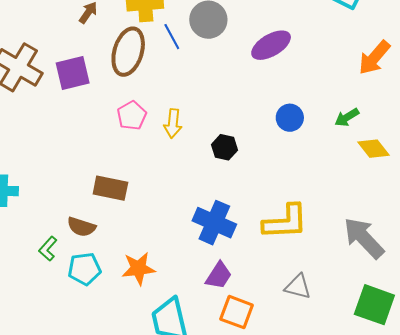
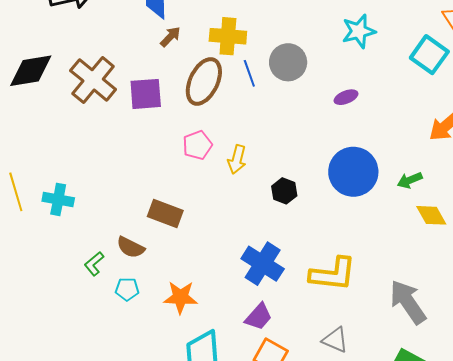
purple ellipse: (271, 45) -> (346, 97), size x0.6
blue circle: (290, 118) -> (353, 172), size x1.8
cyan pentagon: (84, 269) -> (127, 289), size x0.7

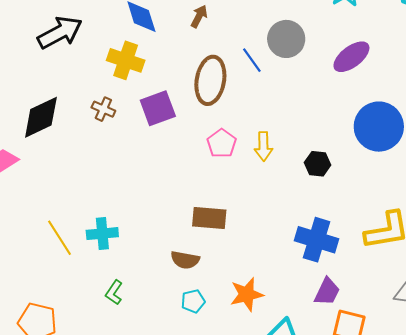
yellow cross: (228, 36) -> (126, 60), moved, turned 30
brown arrow: (170, 37) -> (199, 16), moved
brown cross: (93, 80) -> (103, 109), size x0.5
purple ellipse: (346, 97) -> (351, 57), size x1.6
green L-shape: (94, 264) -> (114, 292), moved

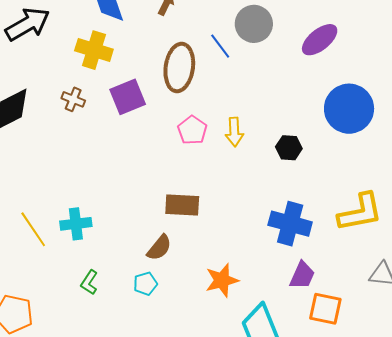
brown semicircle: (185, 260) -> (159, 248), turned -60
cyan pentagon: (193, 301) -> (145, 284), moved

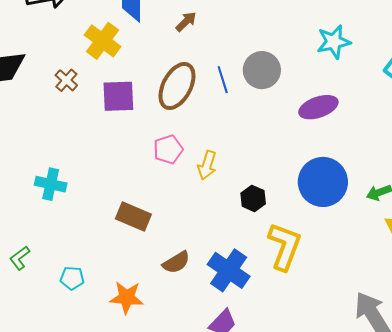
yellow L-shape: (360, 212) -> (284, 246), moved, turned -78
cyan cross: (76, 224) -> (51, 184), moved
brown semicircle: (159, 248) -> (176, 262), moved
orange star: (222, 280) -> (127, 298), moved

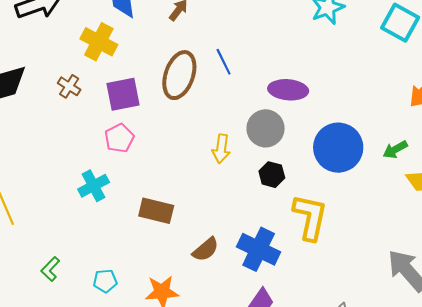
gray circle: (262, 70) -> (266, 128), moved
purple ellipse: (318, 107) -> (288, 90), moved, turned 33
pink pentagon: (168, 149) -> (119, 138), moved
cyan cross: (51, 184) -> (94, 186), moved, turned -32

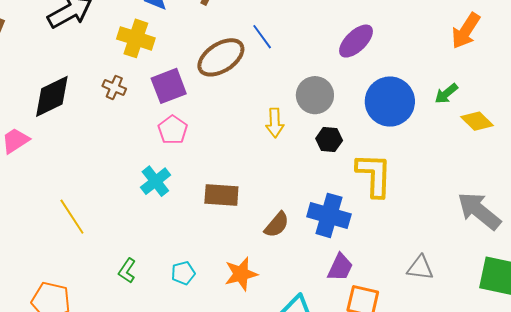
brown ellipse: (179, 75) -> (221, 57), turned 48
purple ellipse: (288, 90) -> (356, 41), moved, turned -39

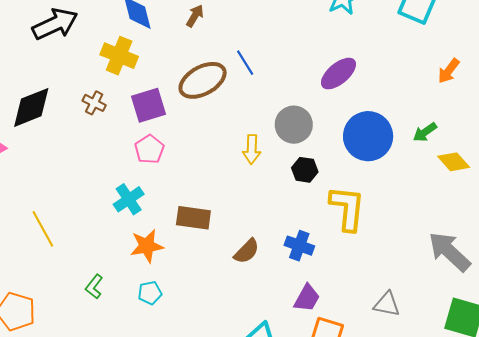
orange arrow: (466, 31) -> (449, 71), size x0.7
blue cross: (329, 215) -> (299, 246), size x0.7
orange star: (241, 274) -> (147, 246), moved

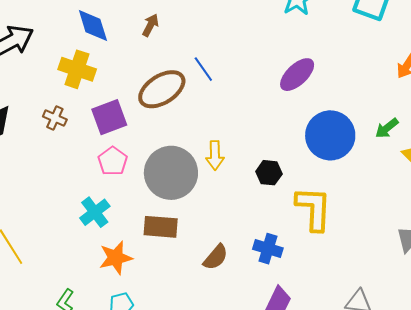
gray circle: (294, 125) -> (171, 173), moved, size x1.4

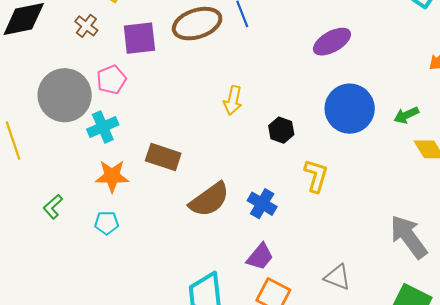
pink pentagon: (113, 161) -> (111, 80), moved
gray circle: (171, 173) -> (65, 95), moved
yellow L-shape: (314, 209) -> (316, 176), size x0.7
brown semicircle: (216, 257) -> (209, 200), size x1.5

